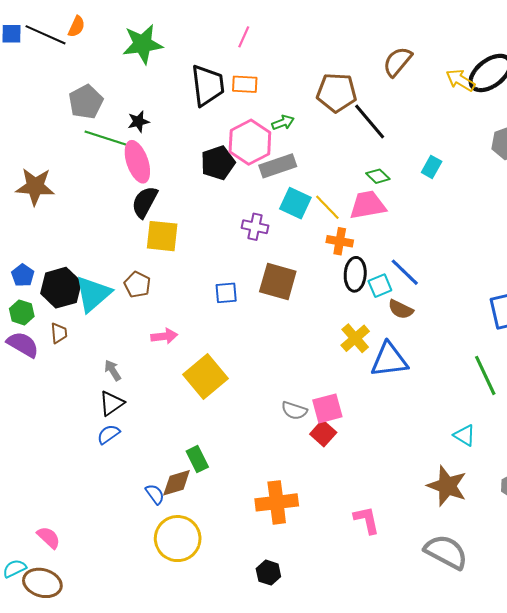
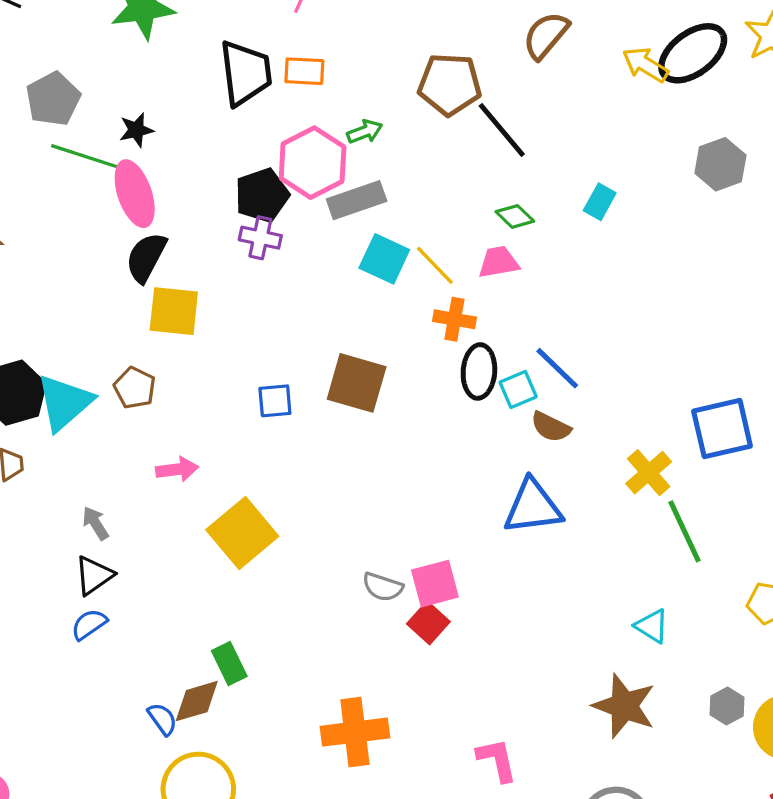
pink trapezoid: (368, 205) -> (499, 262), size x0.7
purple cross: (255, 227) -> (260, 238), moved
yellow cross: (355, 338) -> (649, 473), moved

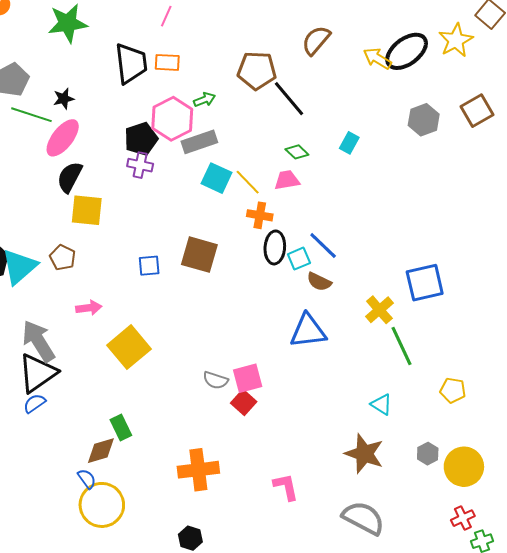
pink ellipse: (135, 194) -> (63, 138), turned 57
gray arrow: (96, 523) -> (38, 341), size x2.0
black triangle: (94, 575) -> (37, 373), size x1.6
blue semicircle: (162, 719) -> (87, 479), moved

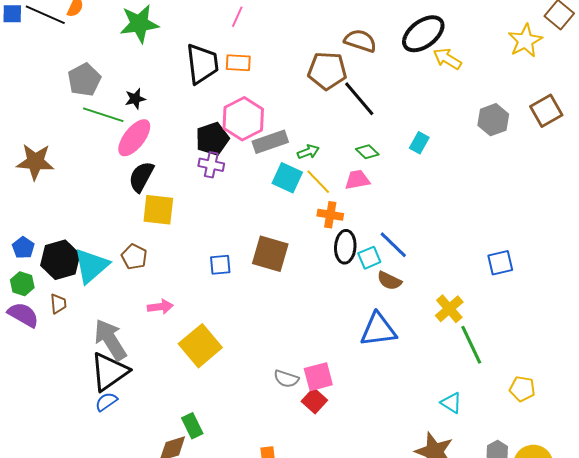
brown semicircle: (316, 40) -> (360, 41), moved, turned 68
black ellipse: (407, 51) -> (423, 34), moved
green arrow: (204, 100) -> (308, 152), moved
blue square: (425, 283) -> (500, 263), moved, size x0.7

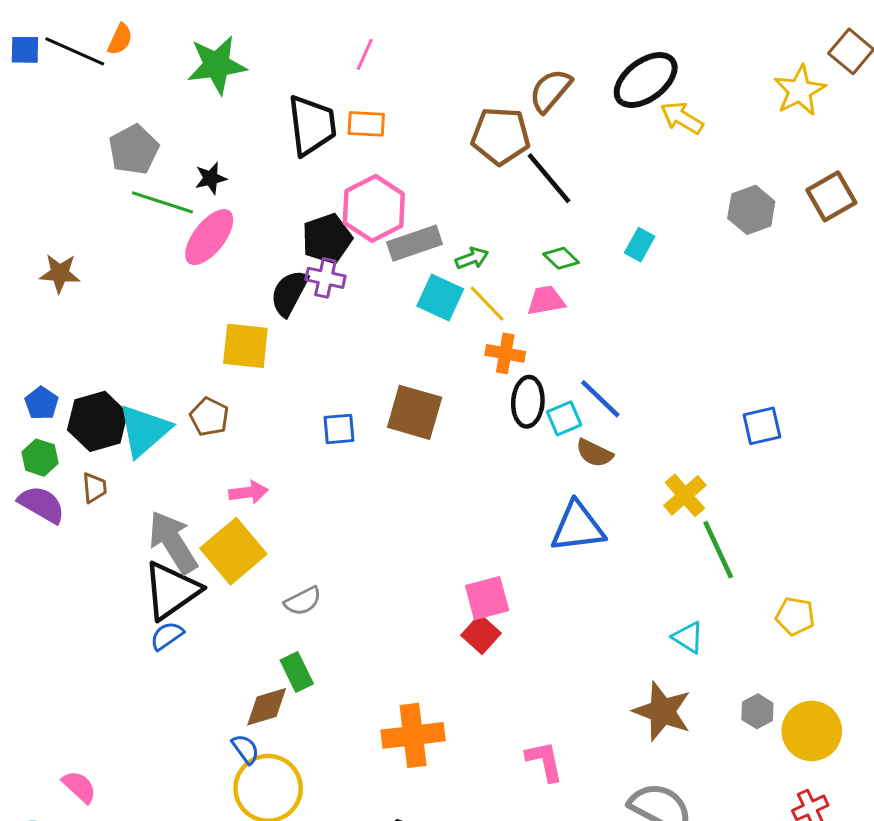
brown semicircle: (360, 41) -> (551, 91), turned -68
brown star: (35, 162) -> (60, 273), size x0.7
black semicircle: (141, 177) -> (289, 293), moved
yellow square: (200, 346) -> (233, 551), moved
gray semicircle: (286, 379) -> (303, 601), moved, turned -45

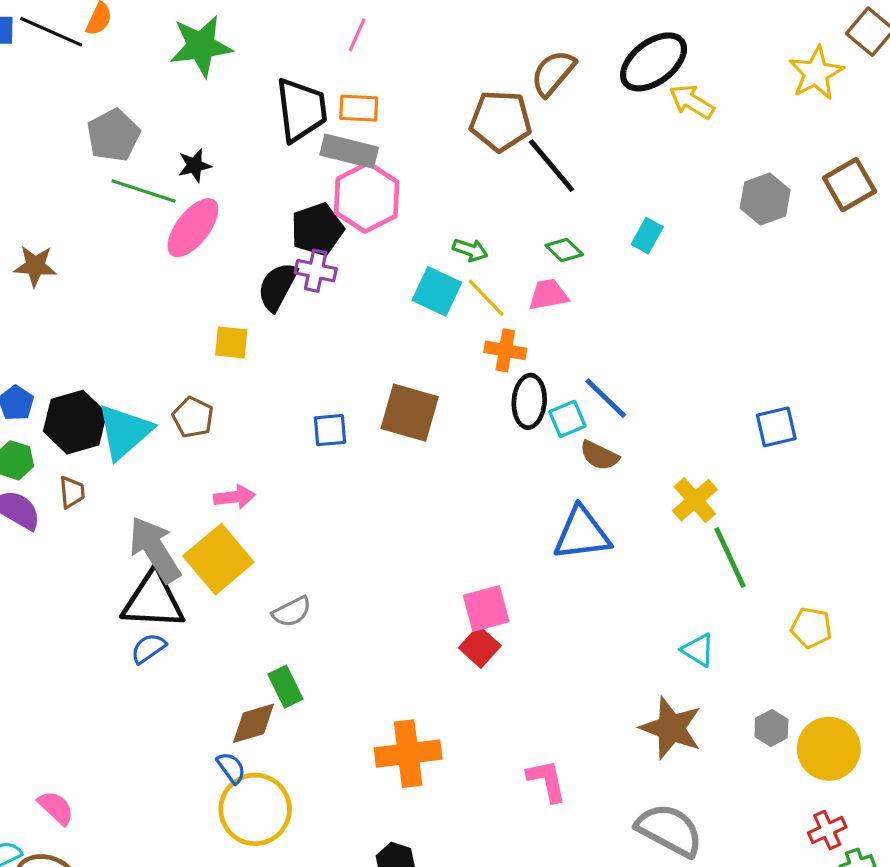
gray rectangle: (415, 243) -> (349, 151), moved, turned 33
green arrow: (472, 258) -> (470, 250), turned 40
yellow square: (245, 346) -> (231, 342), size x0.7
black triangle: (171, 590) -> (153, 601), turned 38

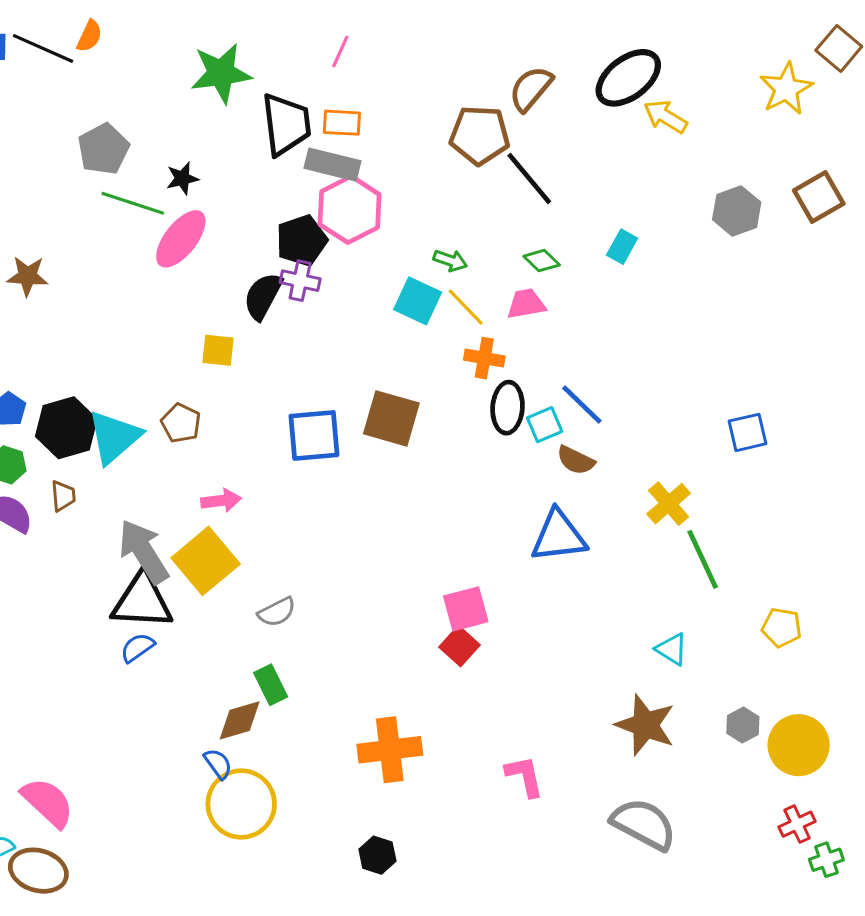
green star: (201, 46) -> (221, 73), moved
blue square: (330, 430) -> (314, 435), size x1.6
pink semicircle: (56, 808) -> (48, 802), size x1.5

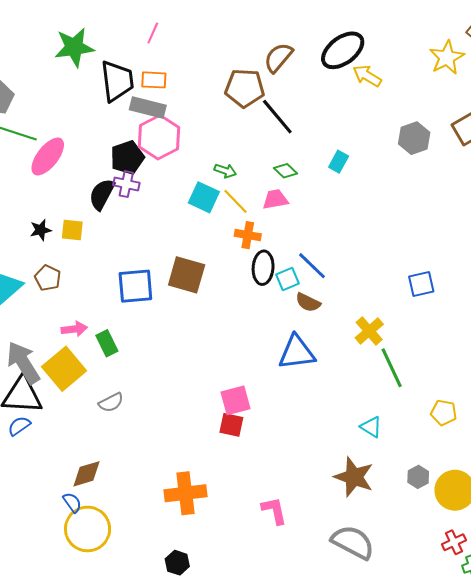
black star: (182, 178) -> (41, 230), moved
red square: (460, 646) -> (231, 425), turned -30
green rectangle: (271, 685) -> (107, 343), moved

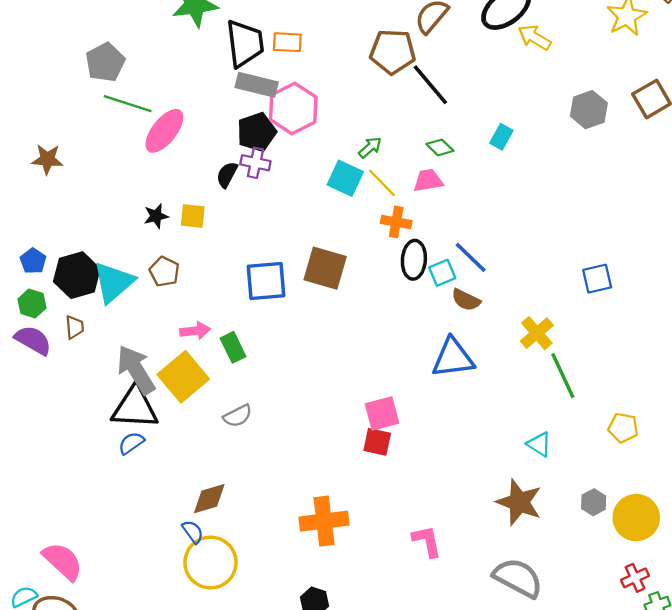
gray rectangle: (148, 108) -> (257, 85), moved
green arrow: (225, 171) -> (370, 147), turned -60
black semicircle: (102, 194) -> (227, 175), size x0.7

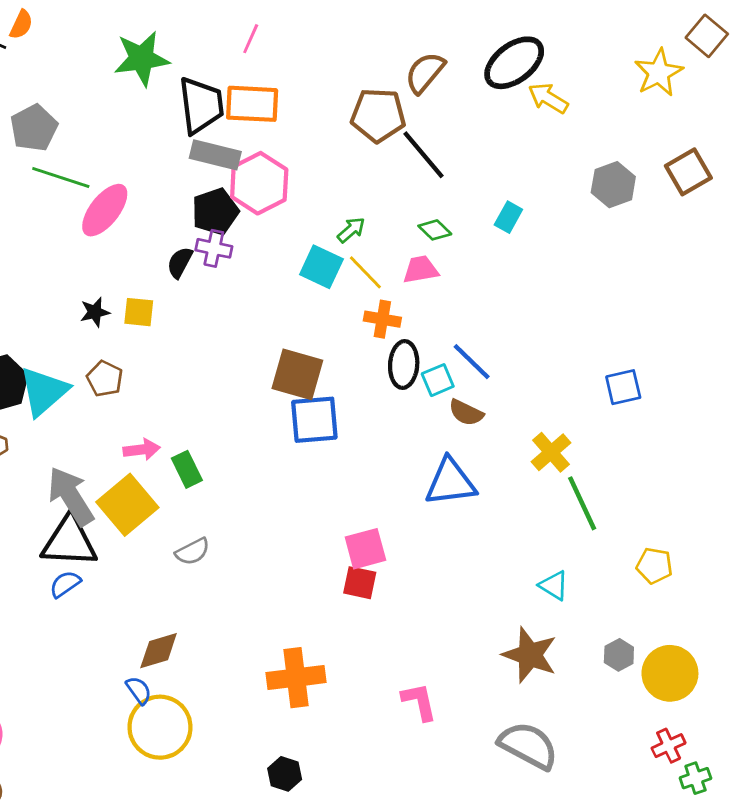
orange rectangle: (287, 42) -> (252, 104), size x1.5
blue square: (266, 281) -> (314, 420), moved

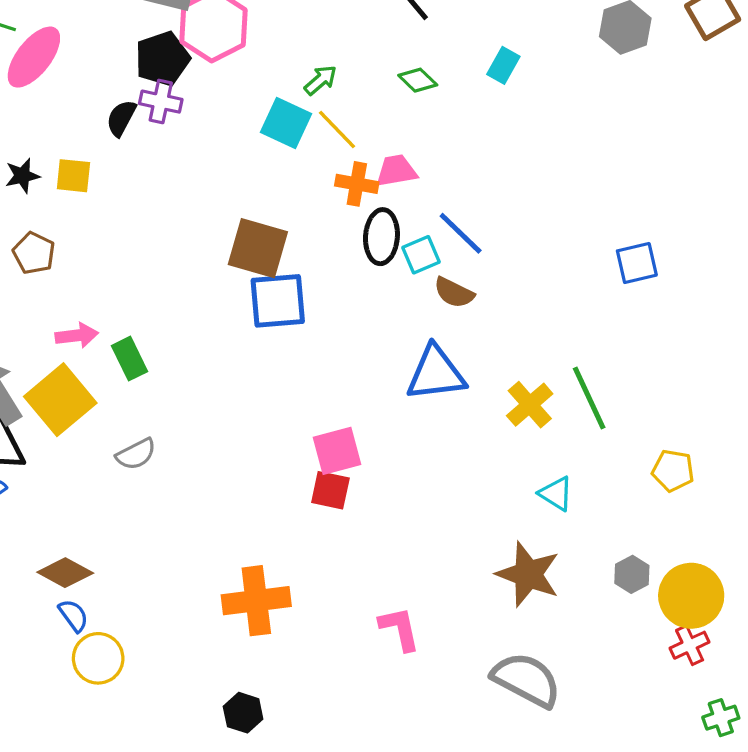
pink trapezoid: (421, 270) -> (396, 171), moved
yellow cross: (551, 452) -> (530, 405), moved
brown diamond: (159, 651) -> (65, 573), moved, turned 45
yellow circle: (160, 727) -> (98, 658), size x0.7
red cross: (669, 746) -> (690, 645), moved

